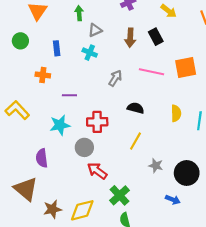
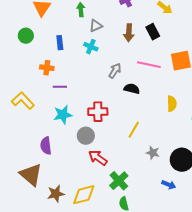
purple line: (69, 95) -> (60, 87), moved
black semicircle: (136, 108) -> (132, 89), moved

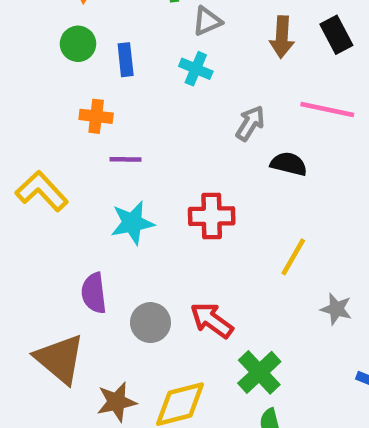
green circle: (26, 36) -> (78, 44), moved
gray circle: (86, 136) -> (150, 323), moved

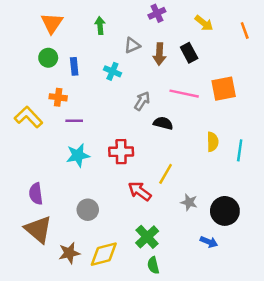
gray triangle: (207, 21) -> (132, 45), moved
yellow L-shape: (42, 191) -> (28, 117), moved
purple semicircle: (94, 293) -> (36, 194), moved
red arrow: (212, 320) -> (140, 191), moved

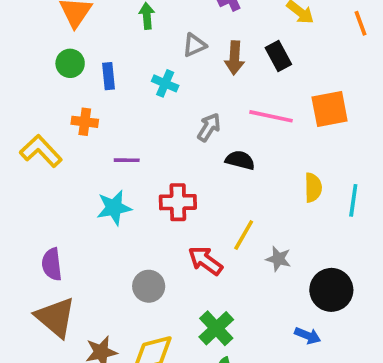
purple line: (74, 121) -> (127, 160), moved
gray star: (189, 202) -> (278, 259), moved
gray circle: (88, 210) -> (149, 286), moved

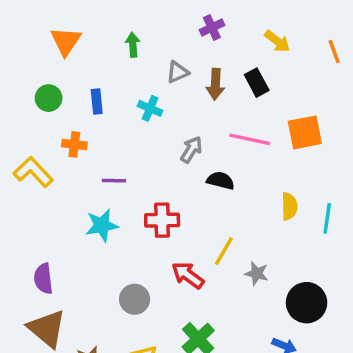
green circle: (70, 63) -> (49, 98), moved

